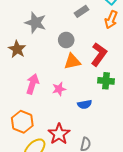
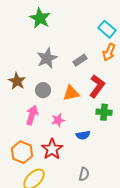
gray rectangle: (81, 11) -> (80, 60), moved
gray star: (36, 23) -> (47, 58), moved, turned 30
gray circle: (66, 40) -> (43, 90), moved
red star: (59, 134) -> (52, 149), moved

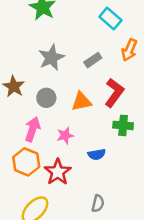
cyan rectangle: (107, 29) -> (110, 19), moved
orange hexagon: (22, 152) -> (26, 162), moved

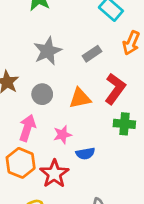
blue semicircle: (97, 154) -> (85, 153), moved

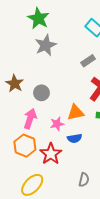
gray star: (48, 51) -> (46, 45), moved
gray rectangle: (92, 54) -> (88, 61), moved
orange triangle: (80, 98) -> (76, 112), moved

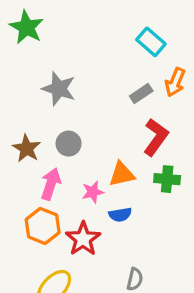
green star: (38, 18) -> (27, 27), moved
gray star: (46, 45) -> (59, 89), moved, turned -30
brown star: (15, 84) -> (27, 148), moved

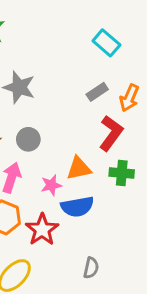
orange arrow: (175, 82) -> (129, 98), moved
blue semicircle: (120, 215) -> (77, 207), size x1.5

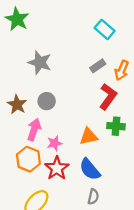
orange triangle: (79, 168) -> (89, 136), moved
pink star: (51, 185) -> (55, 143), moved
blue semicircle: (77, 207) -> (90, 169), moved, turned 60

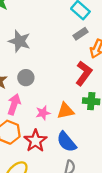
gray rectangle: (98, 66) -> (80, 34), moved
pink star: (55, 143) -> (43, 113), moved

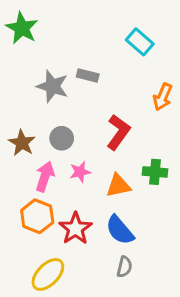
gray rectangle: (80, 34) -> (88, 76), moved, turned 48
red L-shape: (84, 73) -> (118, 132), moved
pink star: (43, 113) -> (80, 172), moved

